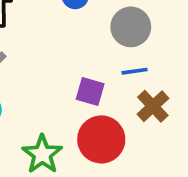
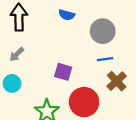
purple square: (90, 91) -> (63, 72), moved

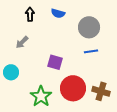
black arrow: (19, 17) -> (30, 14), moved, size x0.6
gray arrow: (17, 54) -> (22, 42), moved
brown cross: (117, 81) -> (101, 91), moved, turned -30

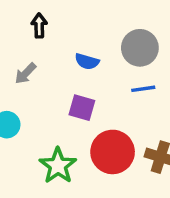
blue semicircle: (58, 13) -> (87, 61), moved

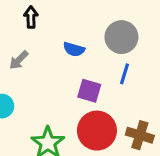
blue line: (143, 89) -> (125, 74), turned -65
purple square: (82, 108) -> (89, 91), moved

